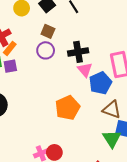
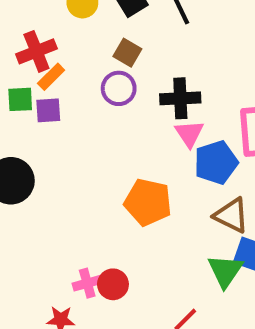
orange pentagon: (68, 108) -> (148, 202), turned 30

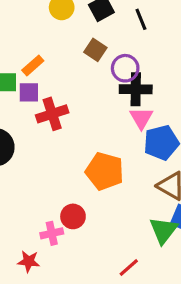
red cross: (36, 51) -> (52, 114), moved
purple circle: (119, 88) -> (125, 68), moved
red circle: (113, 284) -> (73, 216), moved

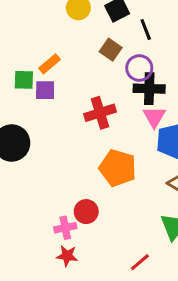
black line: (141, 19) -> (146, 29), moved
red cross: (52, 114) -> (100, 113), moved
red star: (29, 261) -> (67, 256), moved

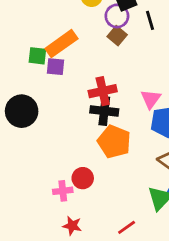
orange rectangle: (49, 64) -> (61, 44), size x1.6
purple circle: (139, 68) -> (117, 16), moved
black cross: (149, 89) -> (104, 111), moved
red star: (67, 256) -> (72, 226), moved

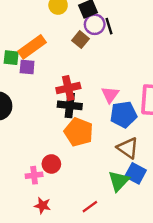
purple circle: (117, 16) -> (95, 24), moved

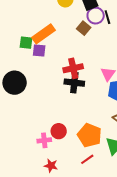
orange pentagon: (79, 132) -> (89, 135), moved
red line: (90, 207) -> (87, 159), moved

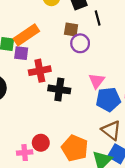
purple circle: (96, 16) -> (80, 43), moved
brown square: (84, 28) -> (71, 30), turned -32
red cross: (73, 68) -> (40, 71), moved

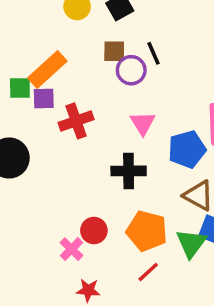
black line: (98, 18) -> (154, 53), moved
pink triangle: (97, 81) -> (143, 123), moved
black cross: (59, 89) -> (129, 171), moved
pink cross: (25, 153) -> (72, 249), turned -32

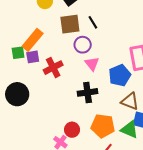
brown square: (114, 51) -> (70, 24), size x1.5
purple circle: (131, 70) -> (83, 45), moved
green triangle: (191, 243) -> (129, 130), turned -36

